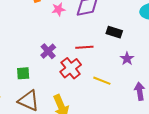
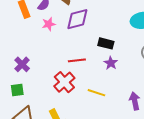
purple cross: (48, 51) -> (22, 64), moved
purple star: (127, 59) -> (111, 63), moved

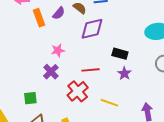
pink star: (49, 24) -> (58, 50), moved
purple cross: (22, 64) -> (51, 72), moved

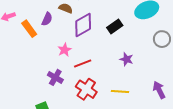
pink star: (58, 50) -> (65, 50), moved
black rectangle: (120, 54) -> (115, 27), moved, turned -35
red line: (91, 70) -> (83, 63), moved

